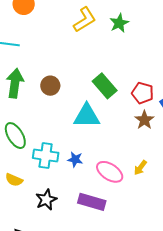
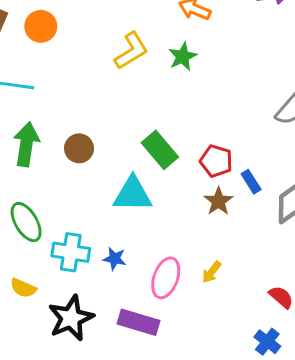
pink ellipse: (110, 172) -> (166, 278), turned 76
black star: (46, 200) -> (71, 318), size x1.4

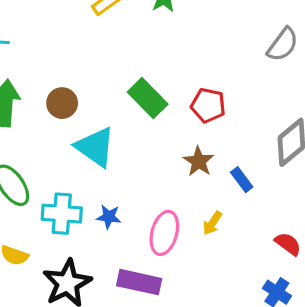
blue rectangle: (251, 182) -> (242, 180), moved
cyan triangle: (133, 194) -> (95, 147), moved, turned 39
brown star: (218, 201) -> (199, 161), moved

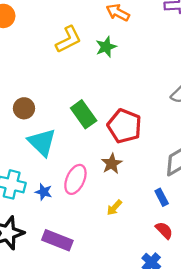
red pentagon: (208, 105) -> (124, 126), size x1.4
blue rectangle: (242, 180) -> (162, 197), moved
pink ellipse: (164, 233) -> (75, 179), moved

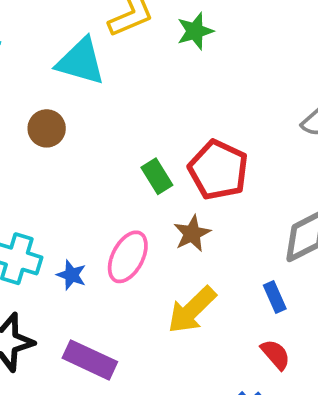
green rectangle: (84, 114) -> (157, 176), moved, size x0.7
cyan triangle: (42, 142) -> (81, 61), moved, turned -32
yellow arrow: (114, 208) -> (192, 310), size x1.8

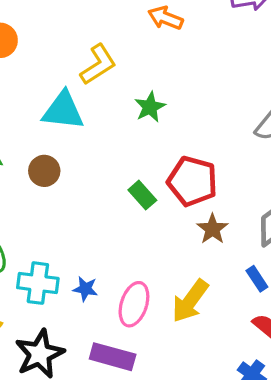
green star: (195, 31) -> (150, 107), moved
brown star: (192, 233) -> (212, 229), moved
pink ellipse: (128, 257) -> (134, 304), moved

